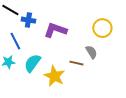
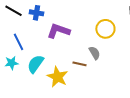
blue cross: (28, 20) -> (36, 13), moved

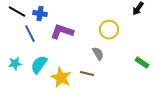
blue line: (18, 42) -> (30, 34), moved
brown line: (79, 64) -> (87, 74), moved

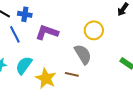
gray semicircle: (98, 54) -> (83, 54), size x1.5

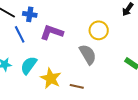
brown line: (72, 74) -> (77, 86), moved

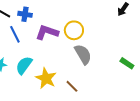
yellow circle: (99, 30) -> (74, 30), moved
brown line: (77, 86) -> (72, 86), turned 32

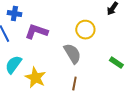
yellow circle: (74, 30) -> (85, 30), moved
brown line: (72, 86) -> (74, 84), moved, turned 56

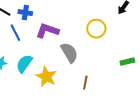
gray semicircle: (72, 54) -> (69, 53), moved
green rectangle: (116, 63) -> (127, 62), turned -48

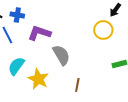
yellow circle: (96, 29) -> (103, 30), moved

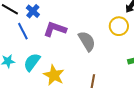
blue cross: (17, 15) -> (33, 11), turned 32
gray semicircle: (61, 55) -> (87, 41), moved

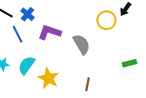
yellow circle: (119, 26) -> (106, 20), moved

